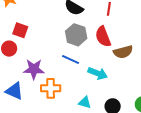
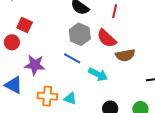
red semicircle: (103, 37) -> (107, 38), turned -30
orange cross: (51, 88) -> (47, 96), moved
cyan triangle: (85, 103) -> (70, 99), moved

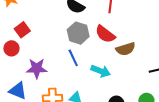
red square: (25, 25) -> (22, 30), turned 35
blue line: (72, 58) -> (73, 58), turned 42

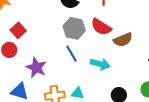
purple star: (37, 68) -> (36, 68), turned 30

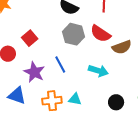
red square: (18, 30) -> (30, 38), moved
blue line: (72, 54) -> (60, 65), moved

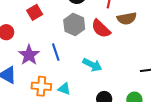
red square: (30, 38) -> (35, 12), moved
brown semicircle: (122, 47) -> (127, 18), moved

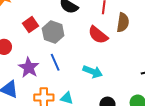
brown semicircle: (127, 18) -> (123, 22), turned -66
gray hexagon: (74, 25) -> (53, 32), moved

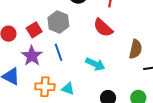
brown semicircle: (123, 22) -> (136, 49), moved
red square: (30, 25) -> (34, 30), moved

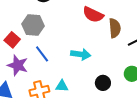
red semicircle: (103, 28) -> (93, 15), moved

